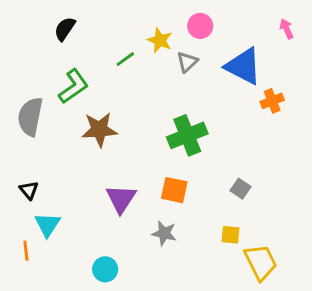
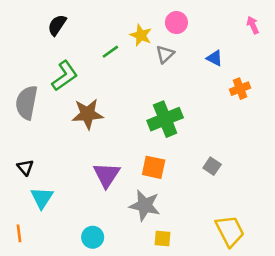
blue triangle: (243, 66) -> (215, 58), size x0.5
gray star: (164, 233) -> (145, 205), size x1.4
yellow square: (230, 235) -> (163, 238), moved
orange line: (26, 251) -> (19, 233), moved

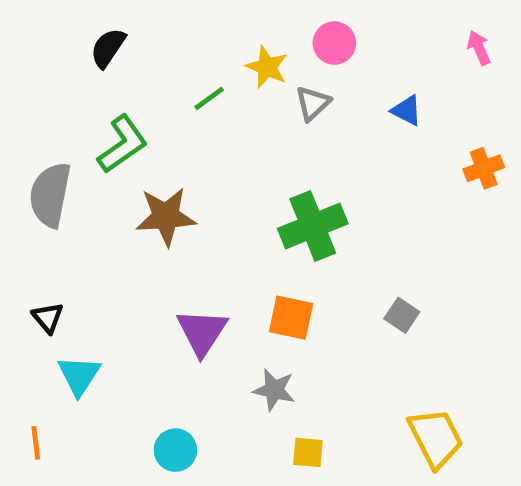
orange cross: (240, 89) -> (484, 168), moved
gray star: (145, 205) -> (274, 390), size x0.7

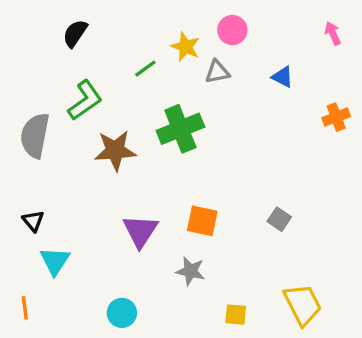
gray triangle: (313, 103) -> (217, 72), turned 32
green cross: (313, 226) -> (180, 129), moved
yellow square: (308, 452) -> (236, 315), moved

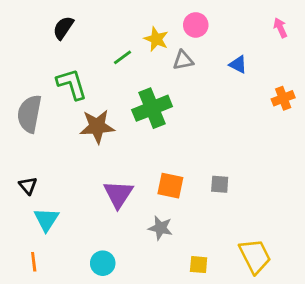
green L-shape: (85, 100) -> (72, 84), turned -72
gray square: (279, 219) -> (220, 184), moved, turned -30
orange line: (25, 308) -> (34, 262), moved

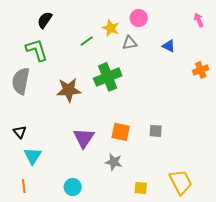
green L-shape: (72, 84) -> (37, 50), moved

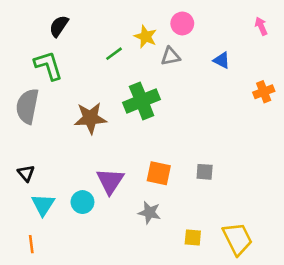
cyan circle: (73, 187) -> (82, 202), moved
yellow square: (141, 188) -> (193, 238), moved

